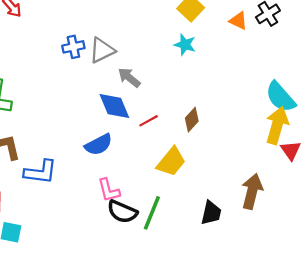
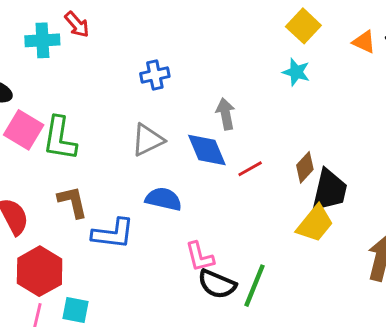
gray triangle: (102, 50) -> (148, 140), moved
gray arrow: (129, 78) -> (226, 114), turned 40
blue semicircle: (98, 145) -> (164, 199), moved, turned -140
yellow trapezoid: (171, 162) -> (315, 224), moved
black trapezoid: (211, 213) -> (329, 190), moved, size x1.4

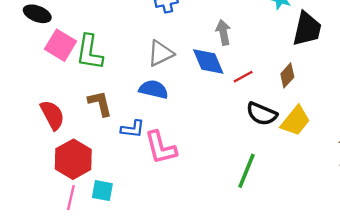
black trapezoid: (329, 190) -> (307, 29), moved
blue semicircle: (164, 199) -> (154, 89), moved
blue L-shape: (113, 234) -> (133, 129), size x0.7
pink L-shape: (200, 257) -> (161, 148), moved, size x1.4
black semicircle: (217, 284) -> (262, 114), moved

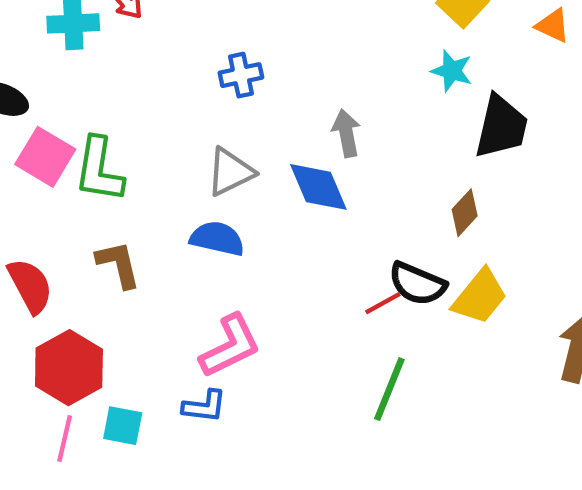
red line: (243, 77) -> (383, 303), moved
blue L-shape: (133, 129) -> (204, 406), moved
pink L-shape: (161, 148) -> (230, 346), turned -102

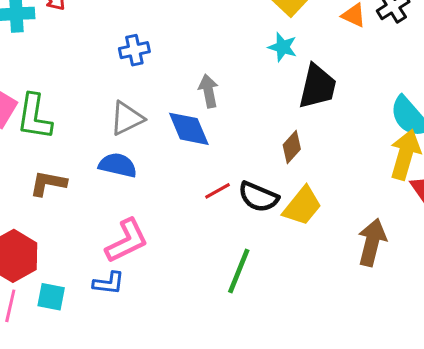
brown L-shape: (118, 264) -> (48, 183), turned -66
red line: (383, 303) -> (218, 191), moved

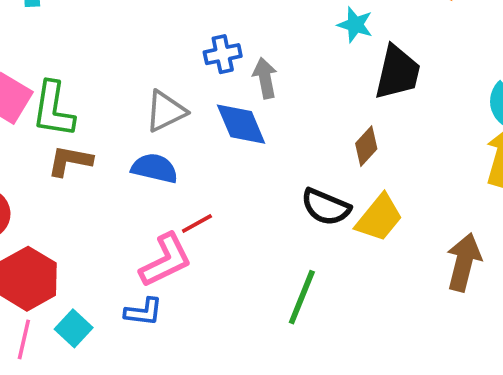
blue cross: (134, 50) -> (223, 54), moved
brown L-shape: (48, 183) -> (70, 161), moved
red line: (218, 191) -> (197, 223), moved
cyan square: (51, 297) -> (74, 328), turned 32

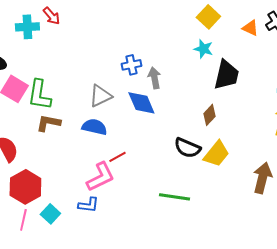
green line: (302, 297) -> (174, 197), turned 76

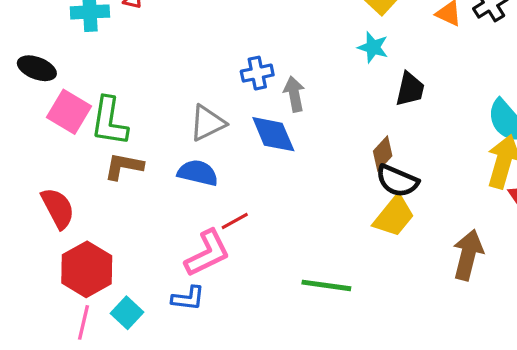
black trapezoid: (226, 75) -> (410, 89), size x0.7
black semicircle: (187, 148) -> (397, 181), moved

